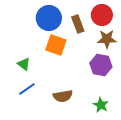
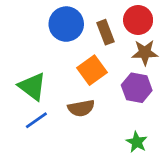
orange square: (56, 45) -> (92, 70), moved, turned 35
green triangle: (24, 64) -> (32, 86), size x1.6
brown semicircle: (63, 96) -> (81, 108), moved

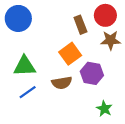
blue circle: (66, 24) -> (18, 18), moved
green triangle: (32, 86) -> (25, 66), turned -40
purple hexagon: (137, 88) -> (92, 73), moved

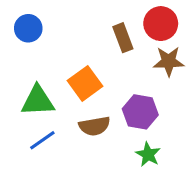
blue circle: (18, 18) -> (28, 28), size x0.7
orange square: (70, 54) -> (85, 83), moved
green star: (104, 109) -> (148, 154), moved

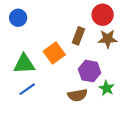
brown rectangle: (123, 38) -> (78, 36), moved, turned 42
brown semicircle: (94, 126) -> (77, 95), moved
green star: (148, 154) -> (107, 88), moved

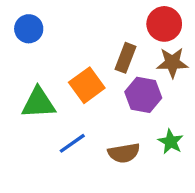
purple hexagon: (90, 71) -> (143, 95), moved
blue line: (27, 89) -> (72, 143), moved

